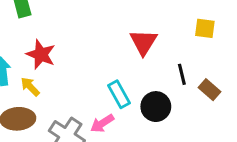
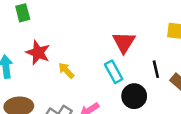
yellow arrow: (30, 87) -> (66, 70), moved
cyan rectangle: (119, 94) -> (114, 72), moved

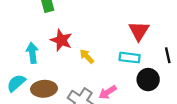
cyan rectangle: (114, 72) -> (130, 58), turned -54

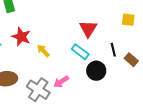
cyan rectangle: (130, 58) -> (80, 52), turned 30

